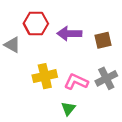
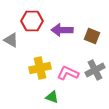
brown square: (103, 40) -> (92, 36), turned 35
green triangle: (68, 109) -> (52, 97), moved, turned -48

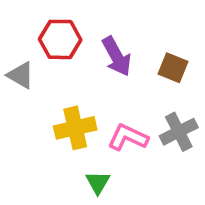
purple arrow: (62, 30) -> (117, 56), turned -120
green triangle: (52, 97) -> (98, 182), turned 40

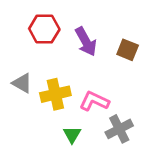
gray triangle: (21, 75) -> (22, 83), moved
gray cross: (179, 132) -> (119, 129), moved

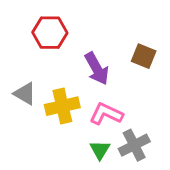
purple arrow: (86, 42) -> (97, 69), moved
green triangle: (72, 134) -> (100, 150), moved

